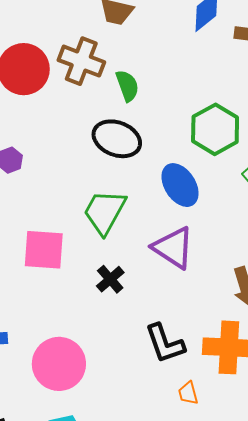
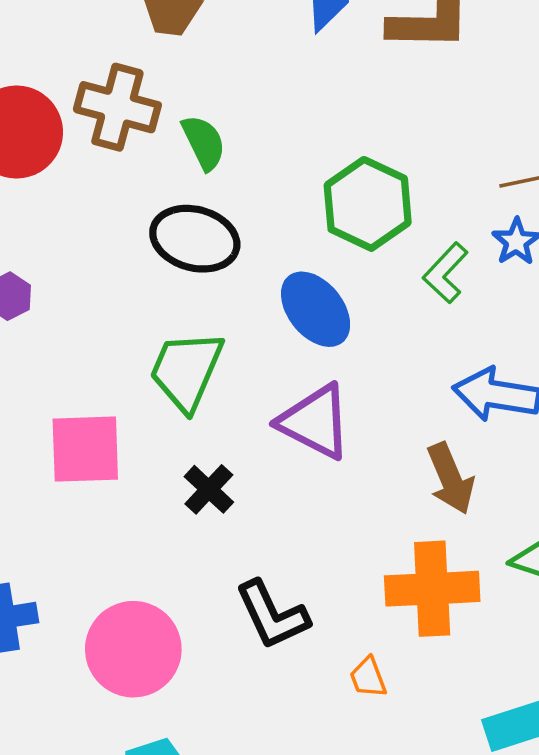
black L-shape: (165, 343) -> (272, 615), moved

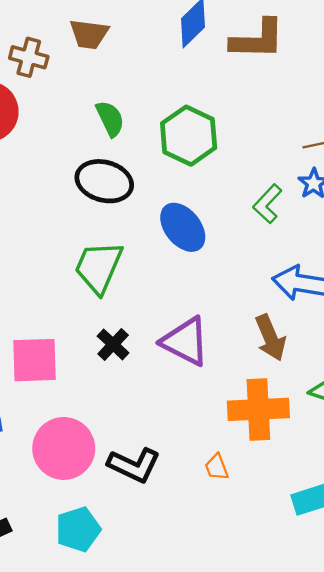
brown cross: (117, 107) -> (29, 57), moved, size x0.7
green hexagon: (368, 204) -> (189, 136), moved
purple triangle: (315, 422) -> (185, 341), moved
pink square: (85, 449) -> (35, 360), moved
black L-shape: (272, 615) -> (134, 465), moved, turned -40

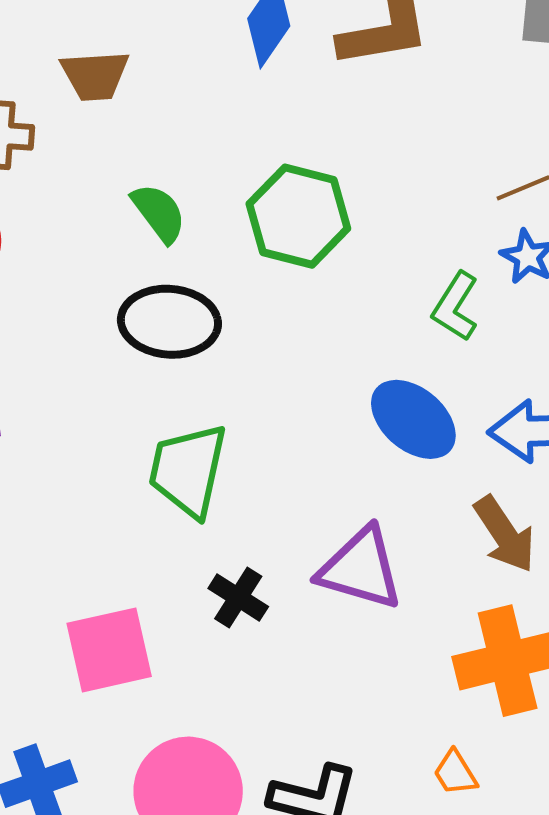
blue ellipse: (183, 227) -> (413, 419), moved

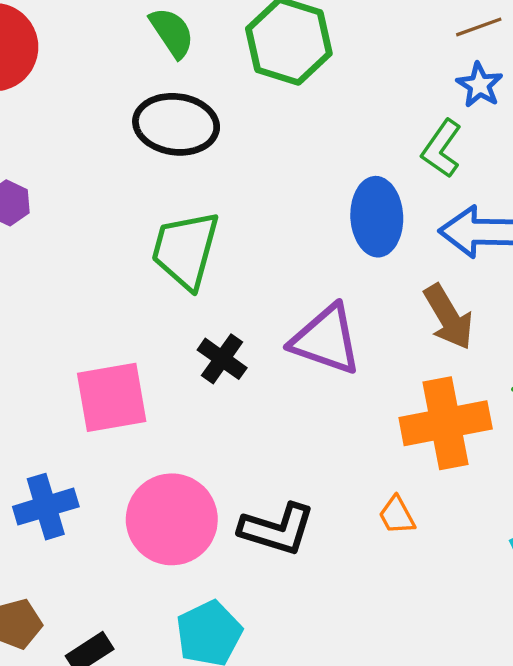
green L-shape: (455, 307) -> (442, 149), moved
blue ellipse: (413, 419) -> (377, 217), turned 44

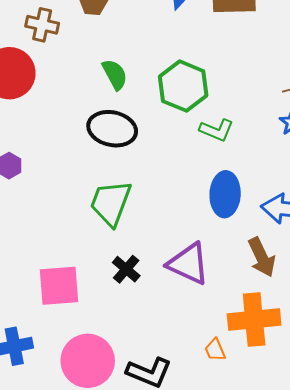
green L-shape: (442, 149) -> (217, 130), moved, turned -108
orange trapezoid: (397, 515) -> (215, 350), moved

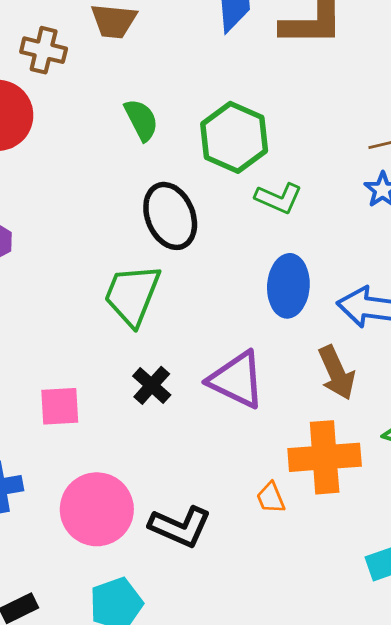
black ellipse: (112, 129) -> (170, 216), moved, turned 54
pink square: (59, 286) -> (60, 406), size x0.7

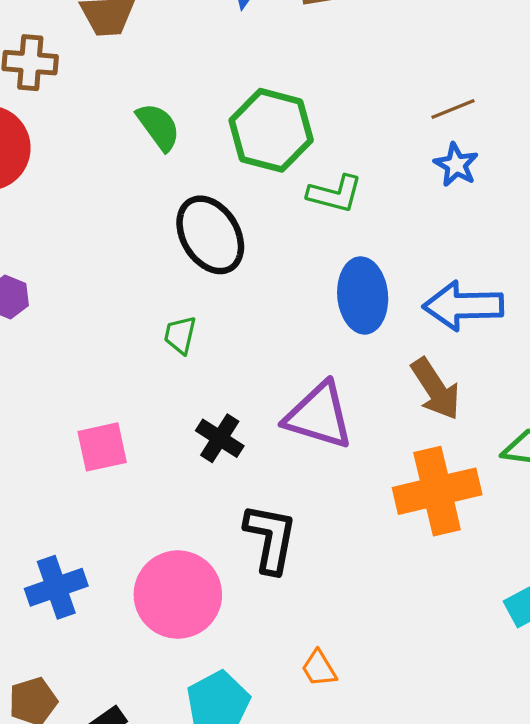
green trapezoid: (132, 295) -> (180, 335), size x0.5
pink square: (60, 406) -> (102, 447), moved
orange trapezoid: (271, 498) -> (319, 668), moved
black L-shape: (180, 527) -> (270, 538), moved, turned -94

